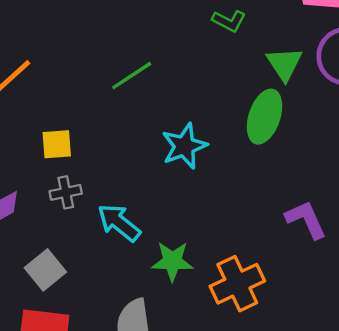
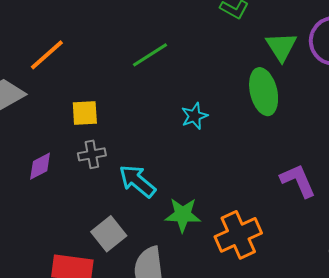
green ellipse: (265, 117) -> (264, 92), turned -33
cyan star: (184, 146) -> (194, 116), size x0.7
gray square: (45, 270) -> (109, 234), moved

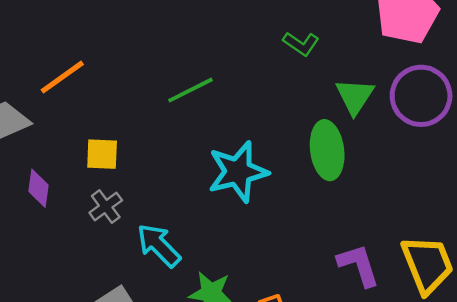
cyan star: (194, 116) -> (238, 172), size x1.8
gray cross: (92, 154) -> (106, 207), turned -32
purple diamond: (40, 166) -> (39, 188), moved, turned -60

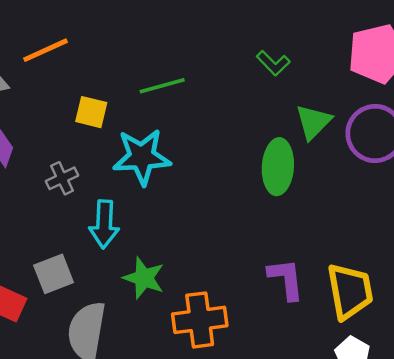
yellow square: (102, 154) -> (91, 112), moved
cyan star: (238, 172) -> (142, 157), moved
cyan arrow: (159, 245) -> (104, 224), turned -144

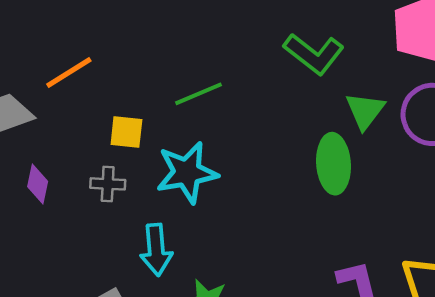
green L-shape: (273, 63) -> (314, 54), size x1.6
gray cross: (62, 178) -> (108, 184), moved, turned 36

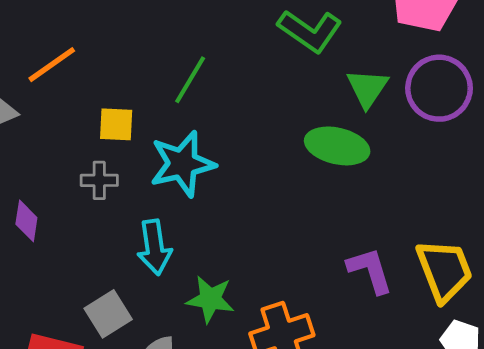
green line: (198, 94) -> (190, 80), turned -33
green ellipse: (334, 164) -> (337, 146), turned -70
purple diamond: (38, 184) -> (26, 221), moved

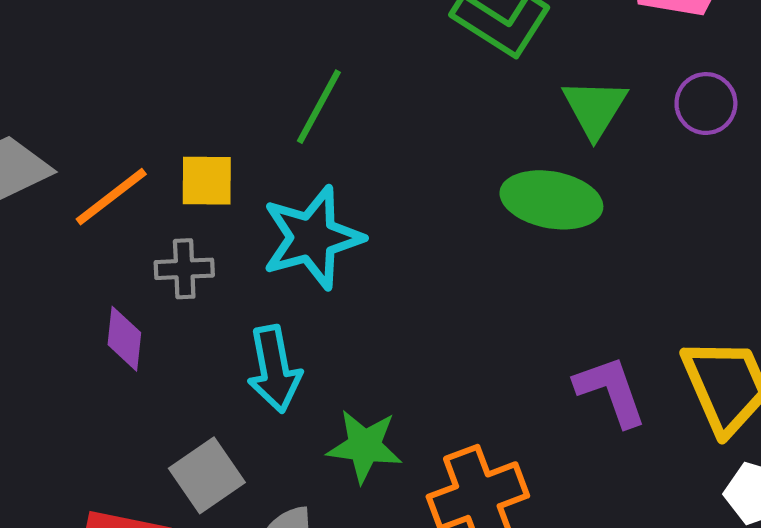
orange line: (52, 65) -> (111, 197), moved
purple circle: (439, 88) -> (706, 104), size x0.6
purple diamond: (26, 221) -> (124, 339), moved

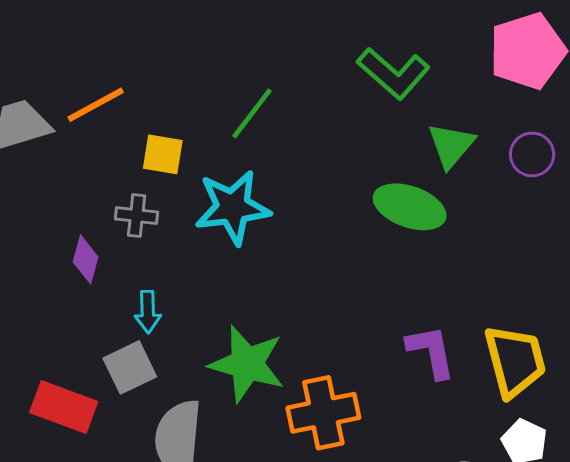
orange line: (111, 197) -> (96, 105), moved
cyan arrow: (274, 369) -> (148, 312), moved, size x0.7
green star: (365, 446) -> (247, 364), size x1.4

